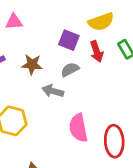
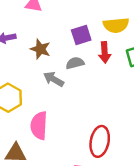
purple square: (69, 40) -> (81, 35), turned 36
pink semicircle: (78, 128) -> (39, 126), moved

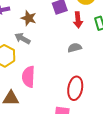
gray semicircle: (75, 63) -> (75, 48), moved
gray arrow: (54, 79) -> (22, 38), moved

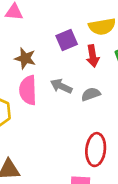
gray arrow: (22, 38) -> (61, 86), moved
pink semicircle: (28, 77) -> (28, 90), moved

